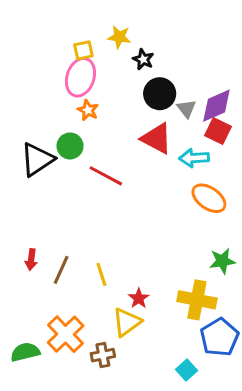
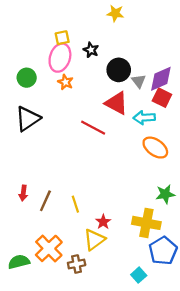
yellow star: (119, 37) -> (115, 13), moved
black star: (143, 59) -> (91, 50), moved
green circle: (70, 146) -> (27, 78), moved
red line: (106, 176) -> (93, 128), moved

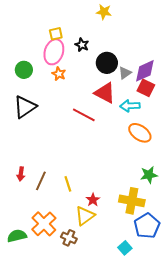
gray triangle: (139, 81) -> (125, 73), turned 32
brown cross: (77, 264) -> (69, 238), turned 35

